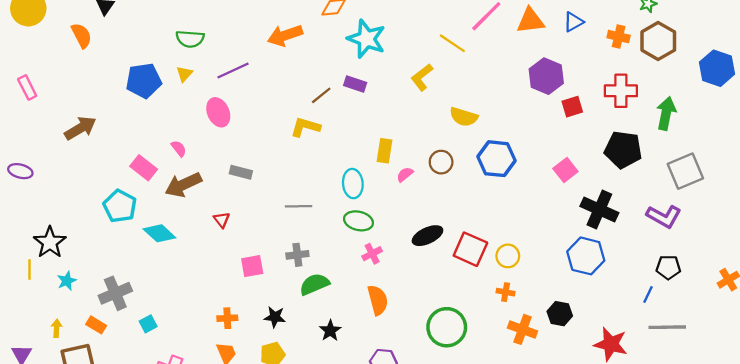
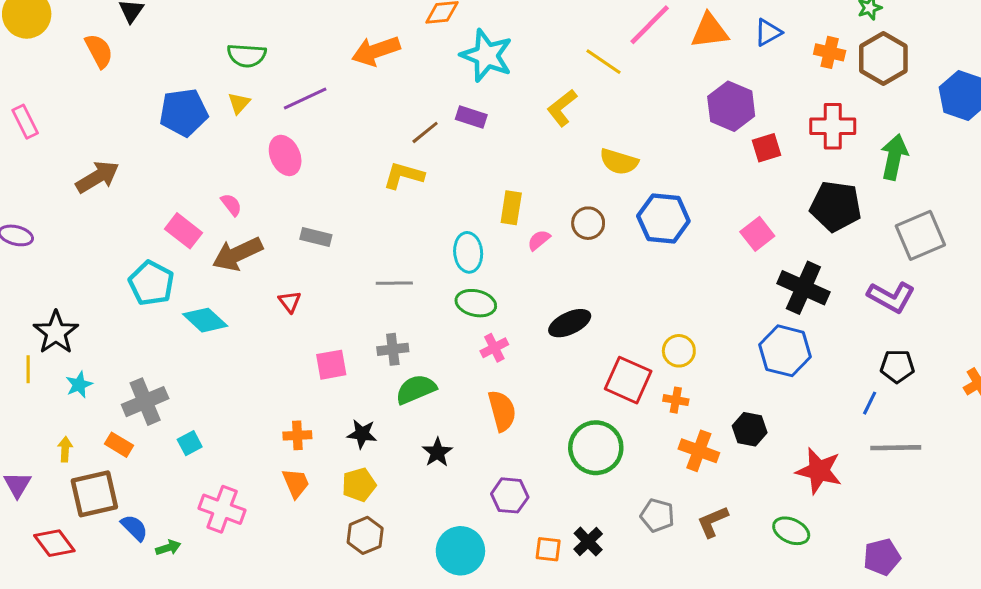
red square: (470, 249) -> (628, 380), moved

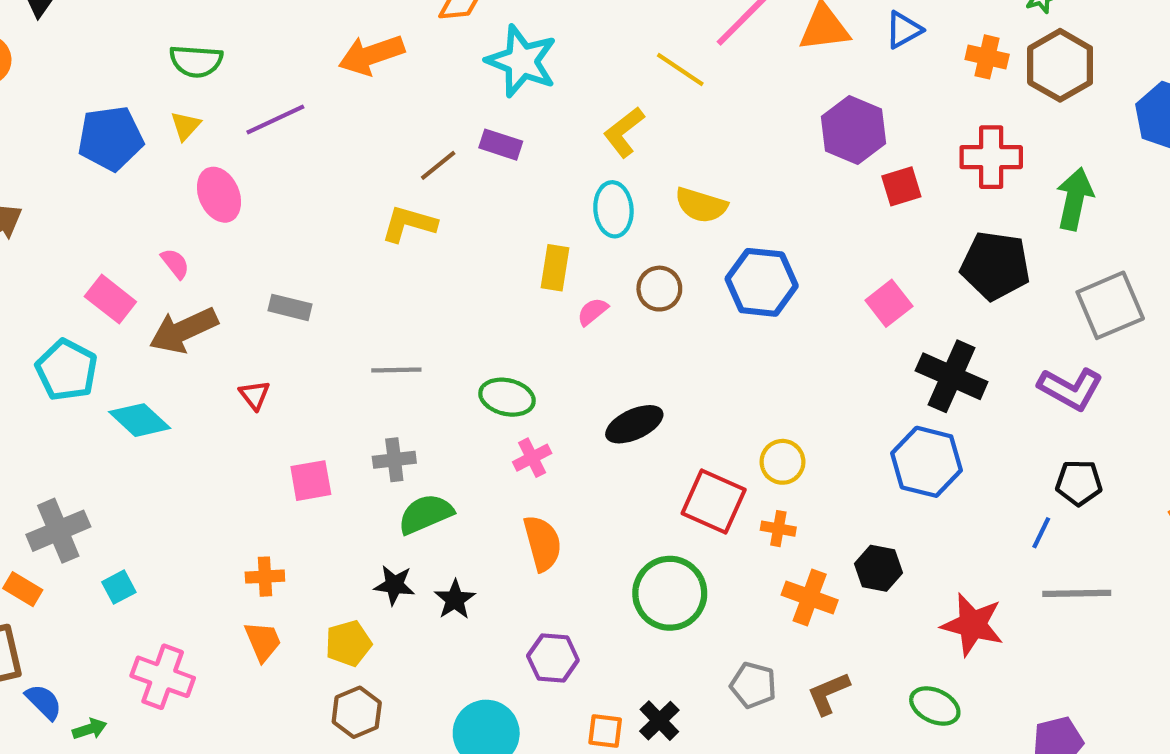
pink ellipse: (285, 155) -> (219, 195), moved
cyan ellipse: (468, 252) -> (613, 209), moved
black star: (362, 434) -> (394, 585), moved

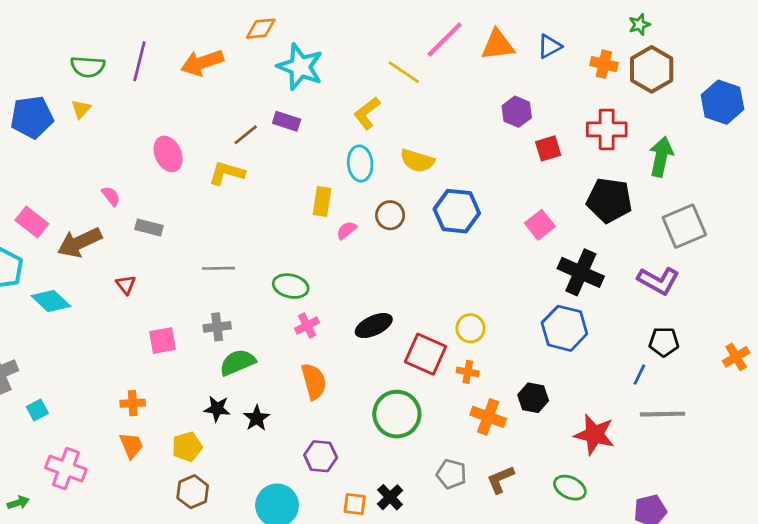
purple line: (275, 120) -> (139, 61), moved, turned -51
purple hexagon: (853, 130) -> (517, 112), size x0.7
pink ellipse: (219, 195) -> (168, 154), moved
pink semicircle: (175, 264) -> (111, 196), moved
black ellipse: (634, 424) -> (374, 326), moved

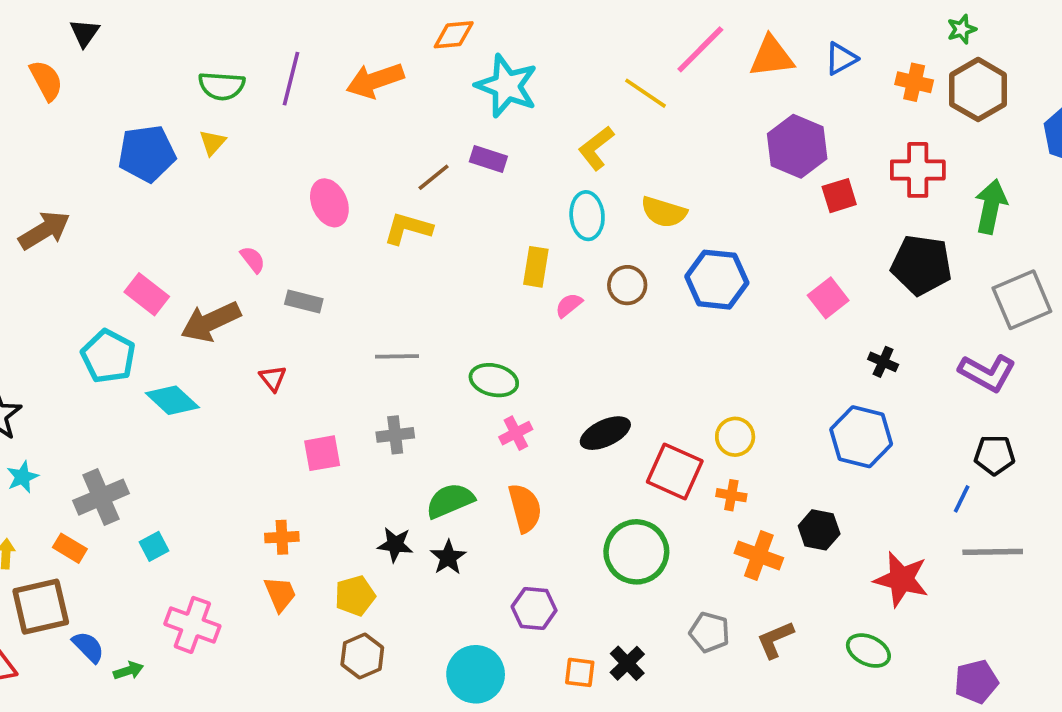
purple hexagon: (517, 112) -> (797, 146), size x1.5
black cross: (581, 272) -> (883, 362), size x0.5
green semicircle: (238, 362) -> (450, 501), moved

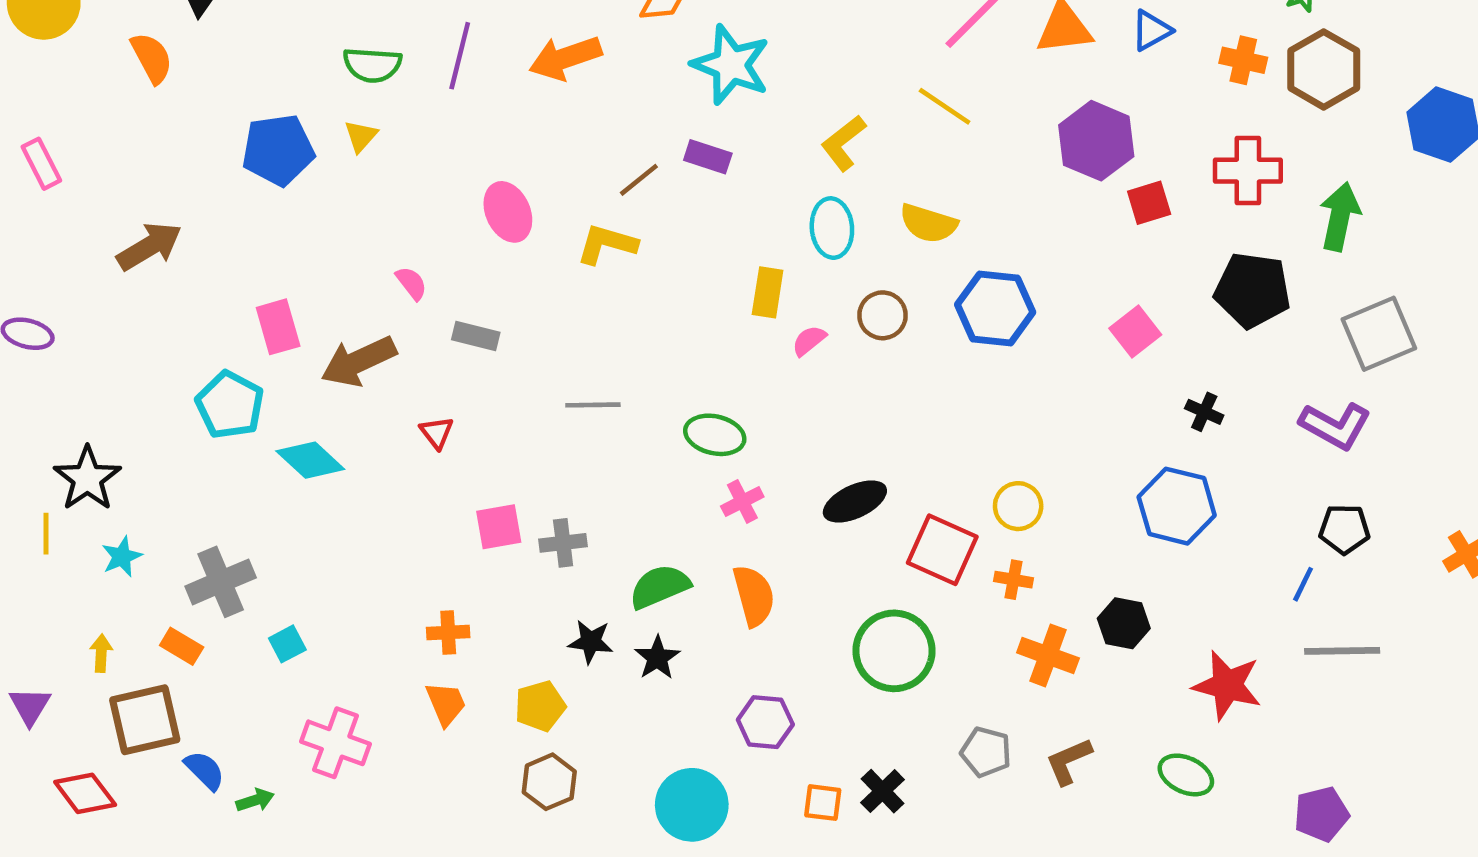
yellow line: (646, 93) -> (945, 106), moved
pink rectangle: (147, 294) -> (278, 327), turned 36
gray cross: (395, 435) -> (563, 543), moved

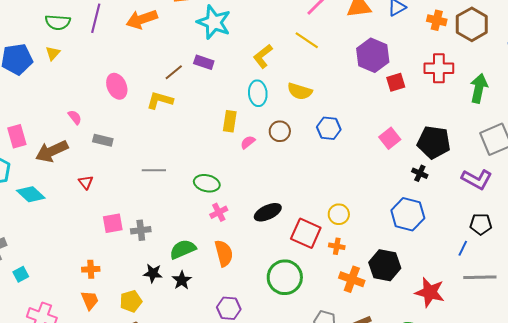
black pentagon: (1252, 290) -> (434, 142), moved
blue hexagon: (995, 308) -> (329, 128), size x0.7
black hexagon: (1124, 623) -> (385, 265), size x1.4

